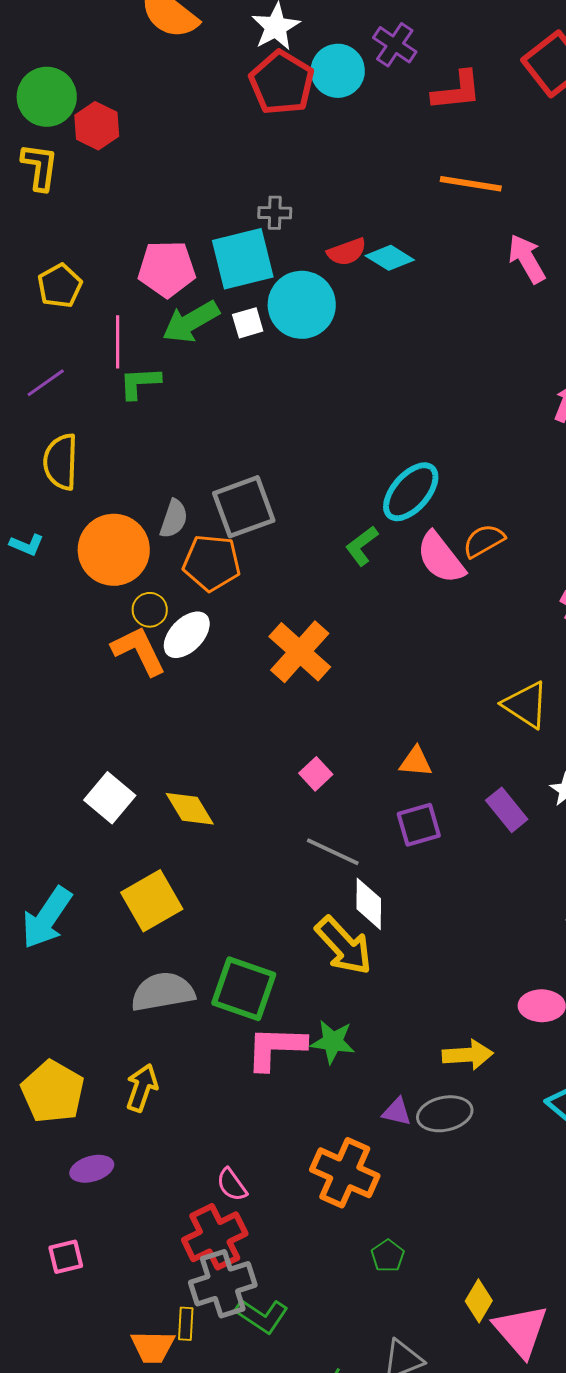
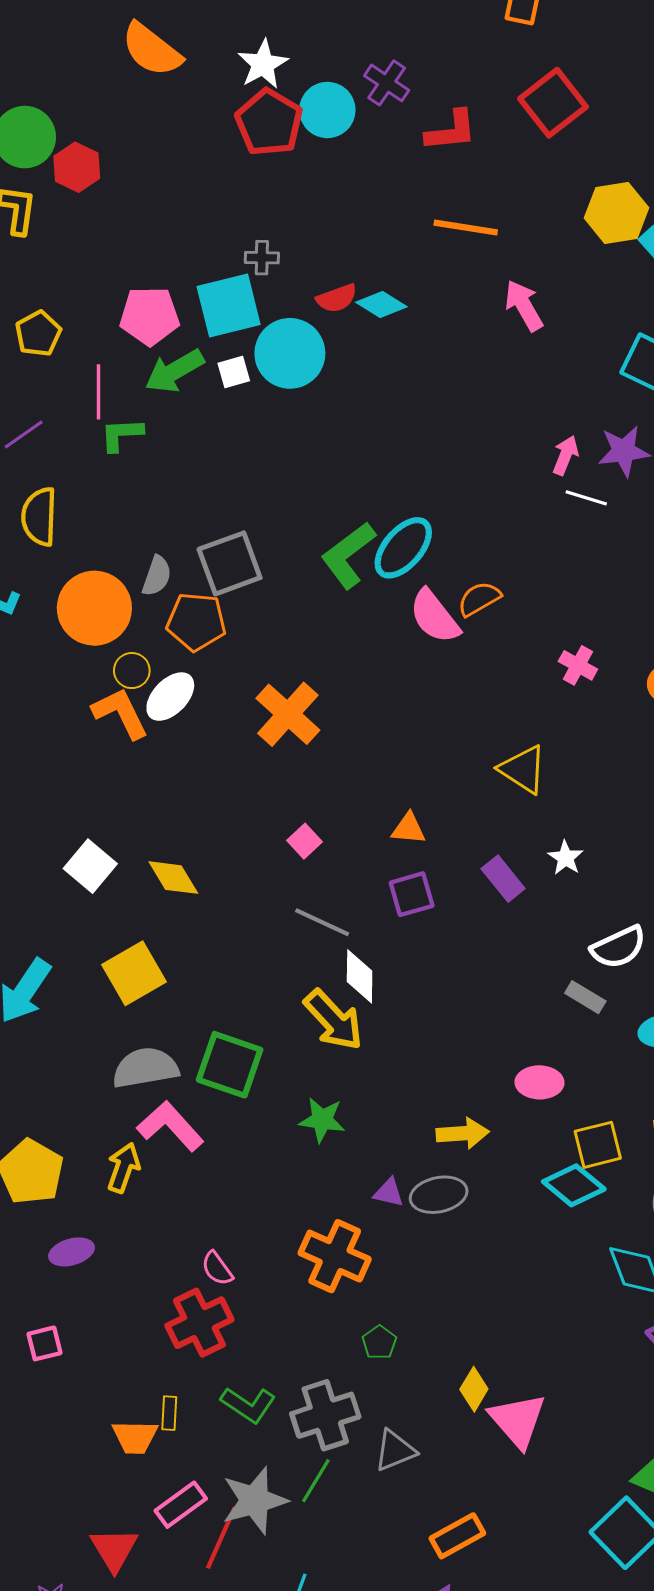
green L-shape: (362, 546) -> (348, 555), moved, size x1.6
pink L-shape: (276, 1048) -> (170, 1126), moved, turned 46
gray cross: (223, 1284) -> (325, 1415), moved

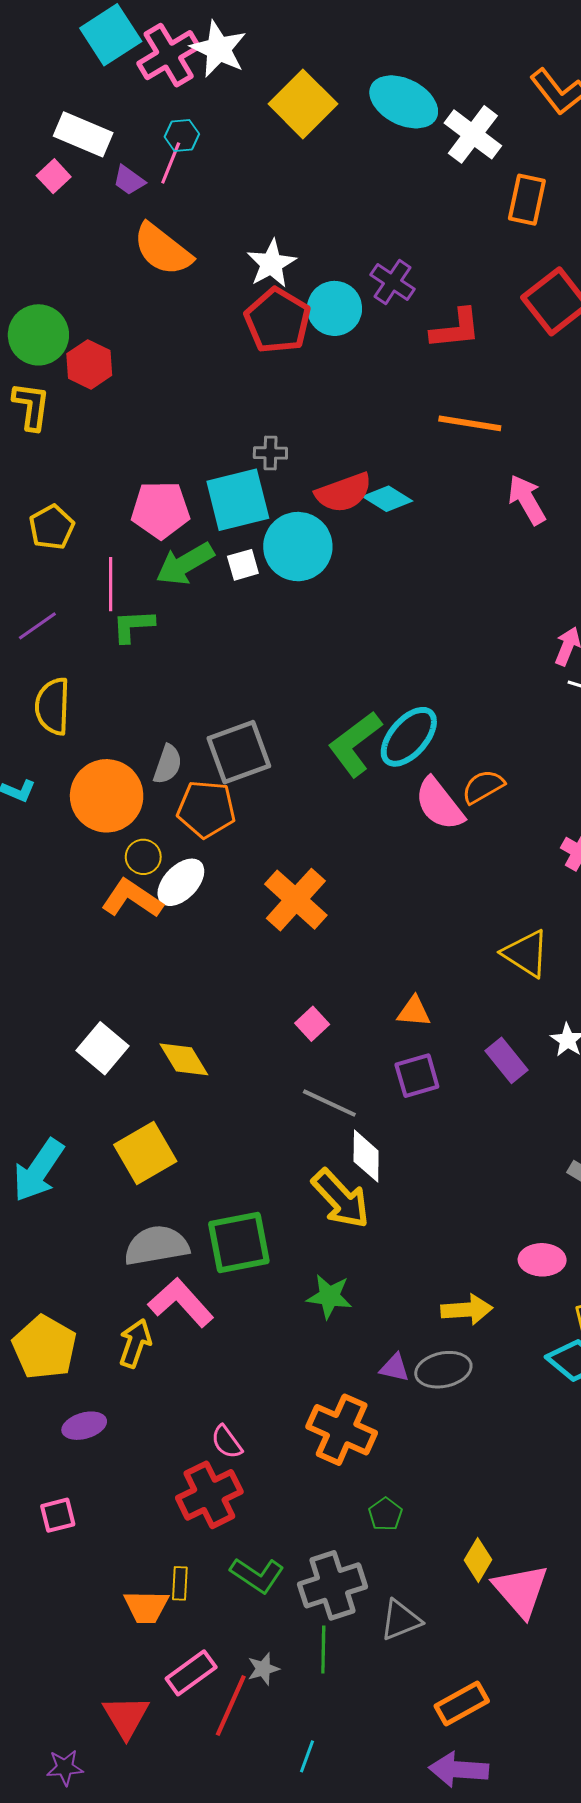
red semicircle: (337, 298) -> (344, 493), size x1.4
orange L-shape: (120, 713) -> (132, 899), turned -30
green square: (230, 1065) -> (239, 1243), turned -30
green line: (316, 1481) -> (323, 1650), turned -30
gray star: (255, 1500) -> (263, 1669), size x0.5

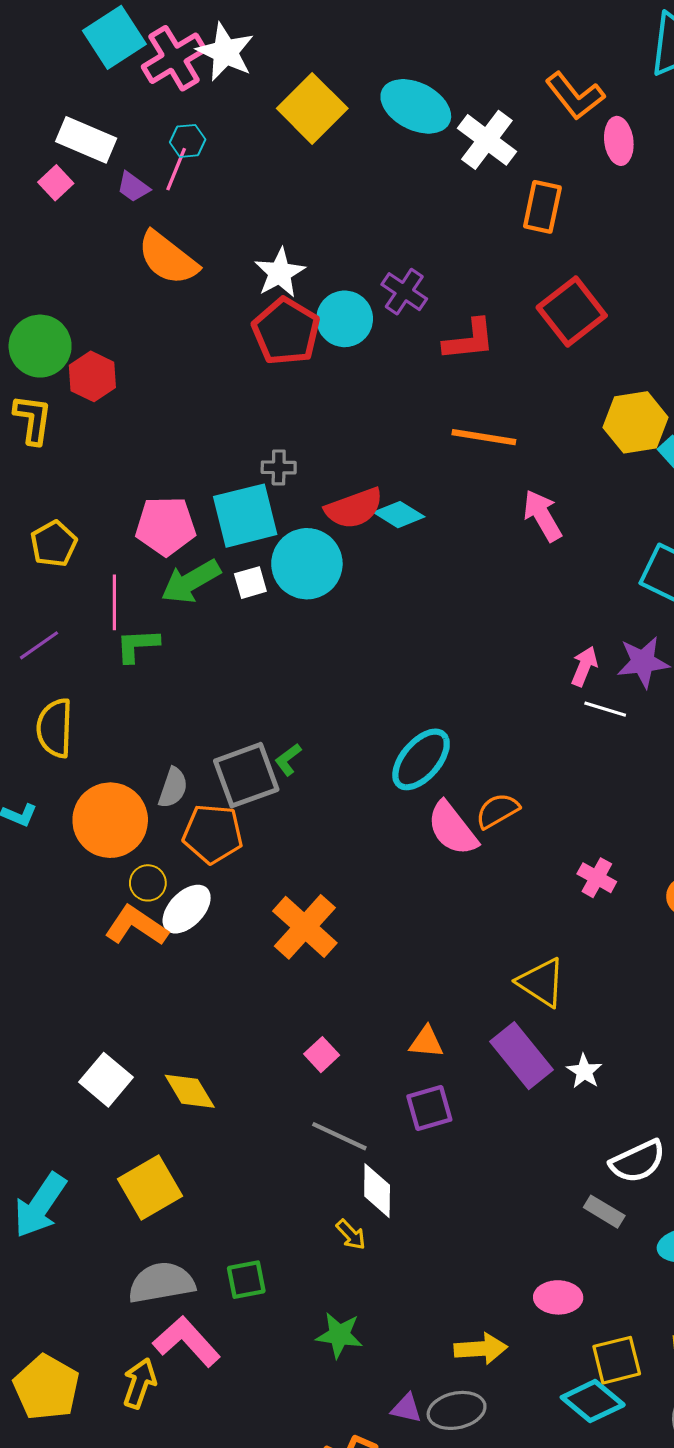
green L-shape: (355, 744) -> (288, 759), moved, size x0.5
purple rectangle: (506, 1060) -> (521, 1056), moved, size x1.4
yellow arrow: (341, 1199) -> (351, 1235), size x0.5
green square: (239, 1243) -> (246, 1280), size x0.6

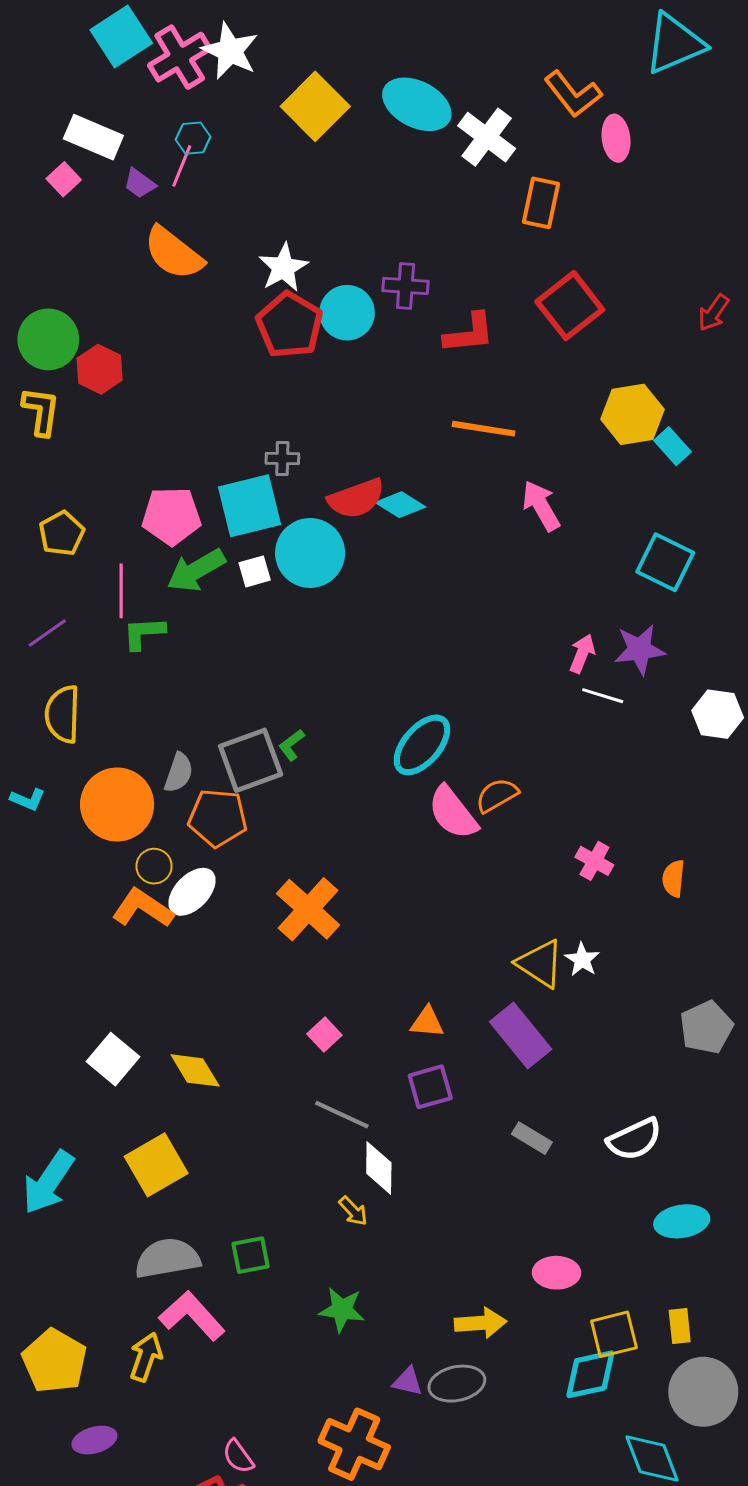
purple cross: (404, 292) -> (406, 286), turned -30
white star: (584, 1071) -> (582, 960), moved
gray rectangle: (604, 1212) -> (532, 1138), moved
cyan diamond: (593, 1401) -> (590, 1374), turned -52

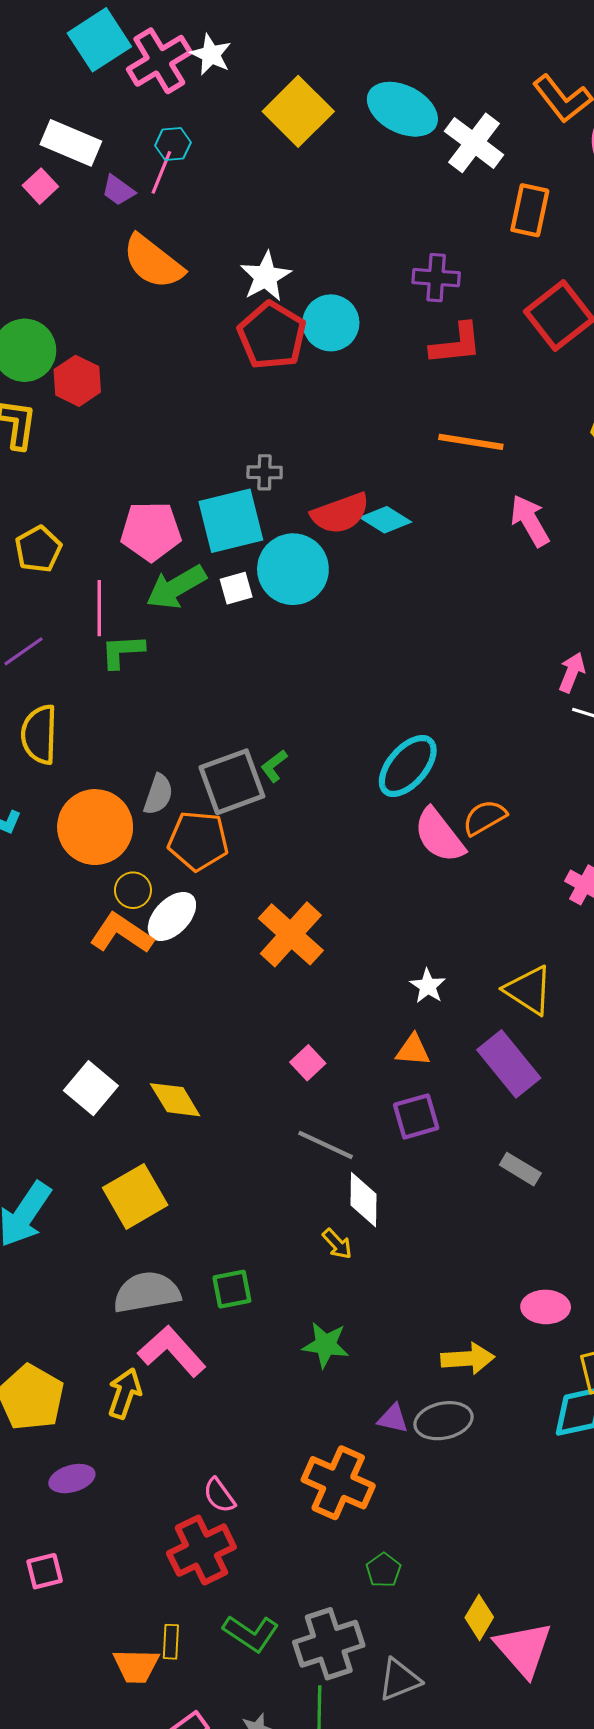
white star: (230, 51) -> (211, 55), size x0.7
purple cross: (406, 286) -> (436, 278), moved
white star: (582, 960) -> (428, 986), moved

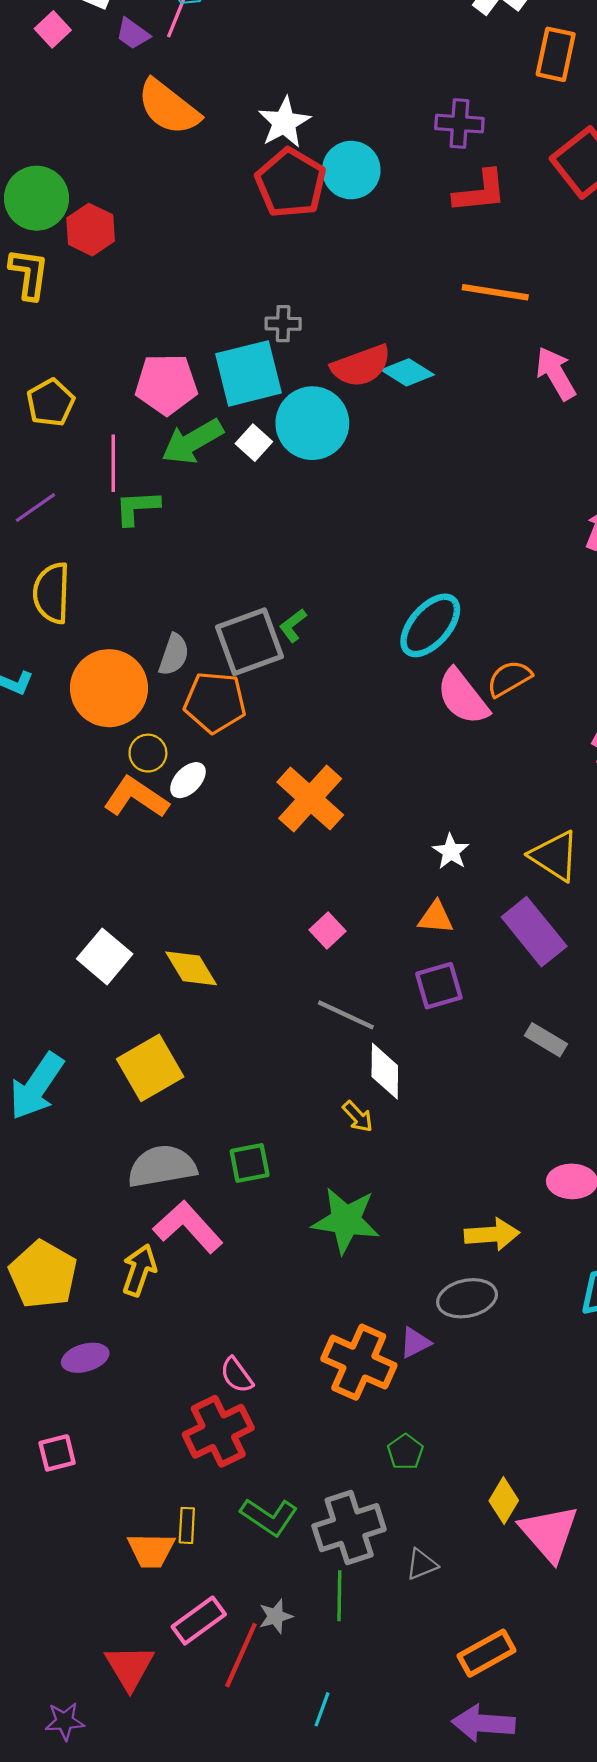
white square: (236, 588) -> (254, 443), turned -32
white ellipse: (172, 917) -> (188, 780), size x0.7
green star: (326, 1345) -> (346, 1220), size x1.4
purple triangle: (393, 1419) -> (415, 1343), moved, turned -40
gray triangle: (399, 1680) -> (422, 1564), size x0.7

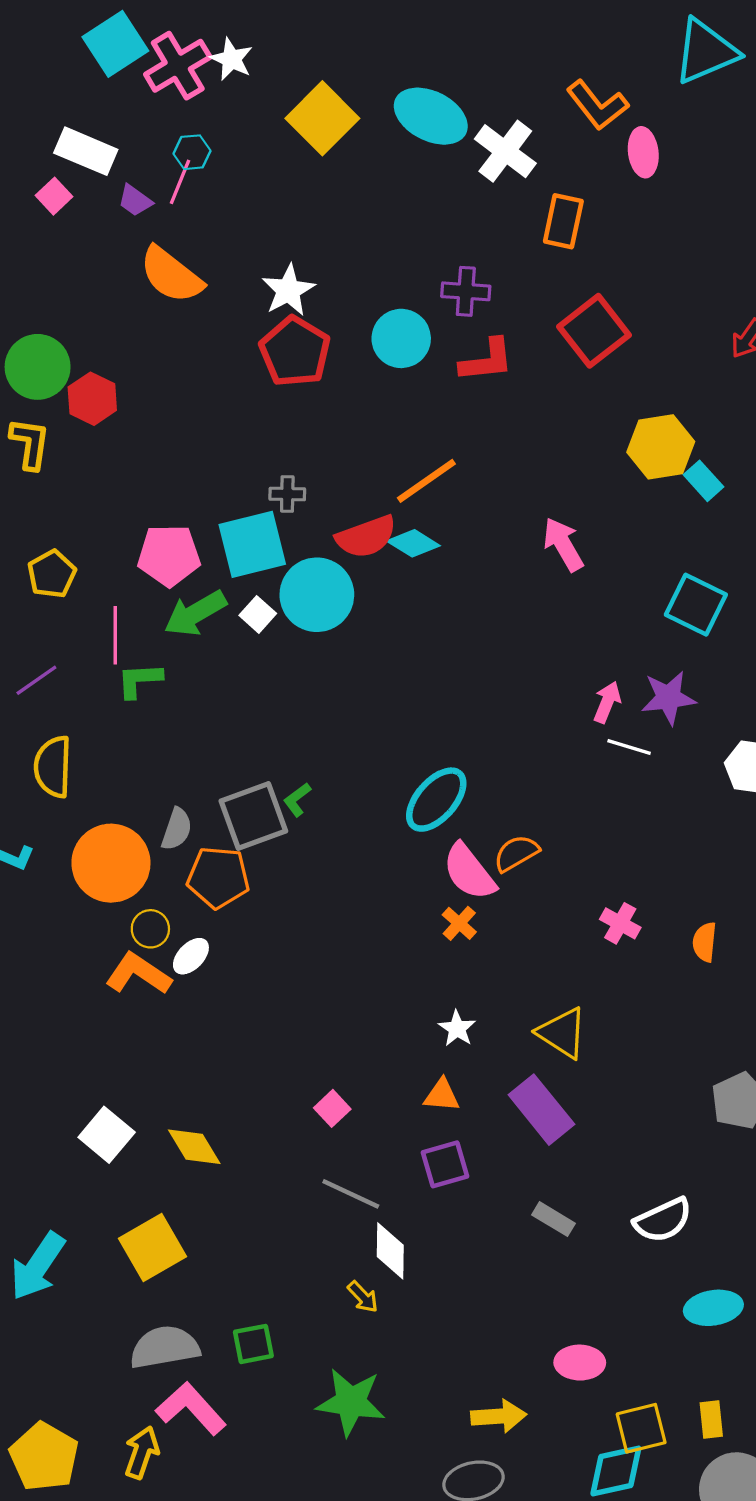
cyan circle: (351, 170) -> (401, 338), moved
orange line: (495, 292) -> (426, 481), moved, turned -44
orange cross: (310, 799) -> (459, 923), moved, size x0.5

